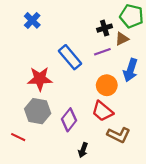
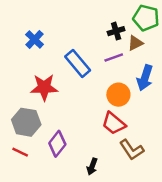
blue cross: (32, 20) -> (35, 39), moved
gray hexagon: (38, 111) -> (26, 122), moved
purple diamond: (69, 120) -> (57, 144), moved
brown L-shape: (119, 135) -> (132, 150), turned 30

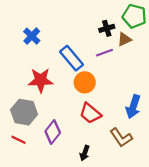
blue arrow: (145, 78) -> (133, 107), moved
orange circle: (118, 95) -> (85, 82), moved
red trapezoid: (114, 123) -> (90, 113), moved

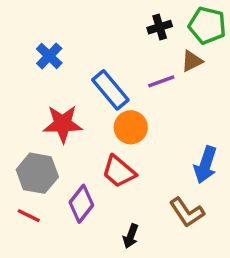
black cross: (107, 28) -> (160, 27), moved
red trapezoid: (90, 113) -> (119, 171), moved

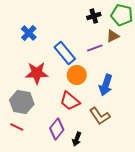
blue arrow: (205, 165) -> (106, 85), moved
purple diamond: (81, 204) -> (57, 129), moved
brown L-shape: (187, 212) -> (100, 116), moved

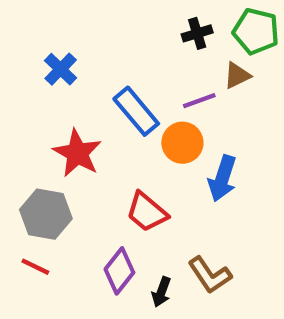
red star: (37, 73) -> (77, 153), turned 30
orange circle: (77, 75) -> (182, 143), moved
brown L-shape: (100, 116) -> (210, 275), moved

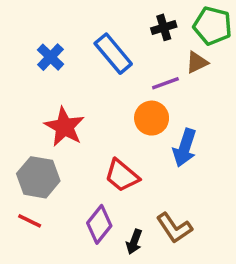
blue rectangle: (136, 111) -> (113, 54), moved

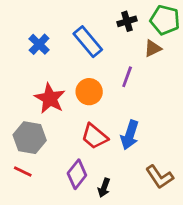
purple line: (165, 83) -> (127, 77), moved, turned -50
orange circle: (152, 118) -> (89, 92), moved
blue arrow: (185, 148) -> (130, 135), moved
brown L-shape: (174, 228) -> (160, 177), moved

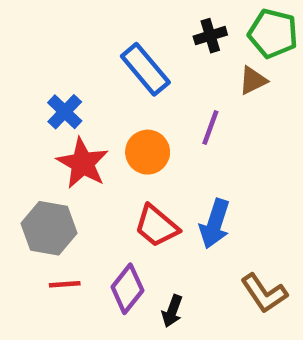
blue cross: (39, 44) -> (65, 112), moved
red line: (23, 172) -> (65, 284), moved, turned -30

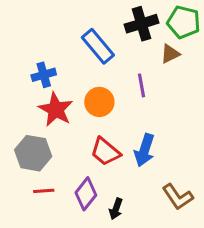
black cross: (210, 36) -> (142, 24), size x1.5
blue cross: (65, 112) -> (44, 75), turned 30
purple line: (210, 127) -> (142, 85), turned -30

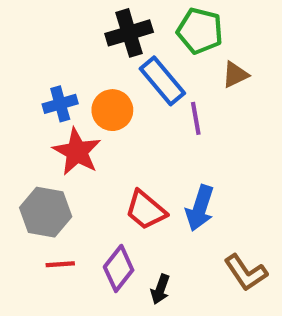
green pentagon: (184, 22) -> (200, 31), moved
black cross: (142, 24) -> (129, 33), moved
blue rectangle: (98, 46) -> (162, 81), moved
orange circle: (99, 102) -> (112, 110), moved

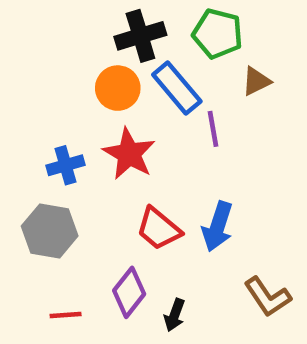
blue cross: (60, 104) -> (66, 165), moved
orange circle: (112, 110) -> (118, 88), moved
red star: (77, 152) -> (129, 154), moved
red line: (60, 264) -> (66, 315), moved

